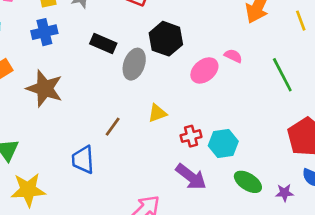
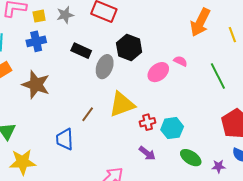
yellow triangle: (157, 113) -> (122, 104), size x1.8
purple arrow: (191, 177) -> (147, 153), size x0.7

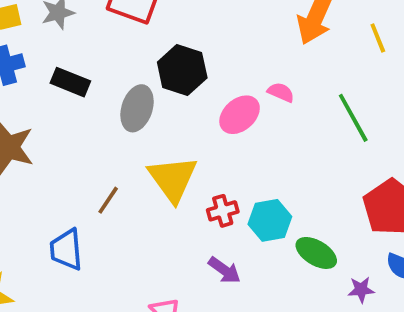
black rectangle: (81, 51) -> (70, 82), moved
yellow triangle: (122, 104) -> (173, 179), turned -44
green ellipse: (191, 158) -> (316, 253), moved

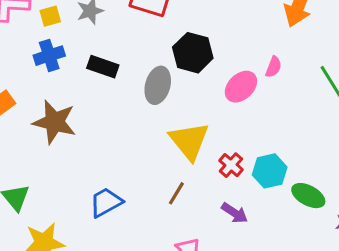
pink semicircle: (281, 92) -> (274, 67), turned 90
brown line: (108, 200) -> (176, 193), moved
red cross: (223, 211) -> (231, 165), turned -30
blue trapezoid: (66, 250) -> (106, 202), turned 69

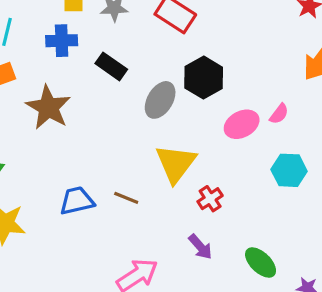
cyan hexagon: (270, 171) -> (289, 170), moved
brown line: (176, 193) -> (126, 198), moved, turned 65
green ellipse: (308, 196) -> (261, 263), moved

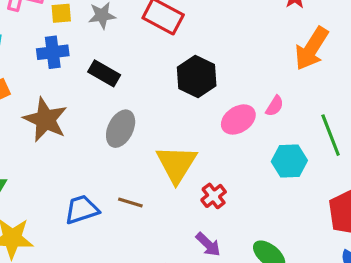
gray ellipse: (160, 100) -> (121, 129), moved

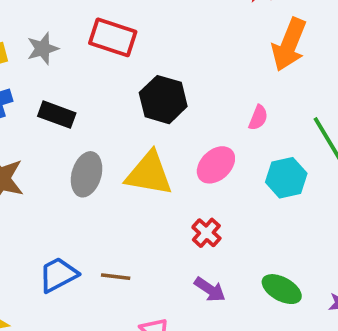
pink ellipse: (238, 119) -> (216, 165), moved
yellow triangle: (176, 164) -> (149, 174), moved, turned -42
brown line: (130, 202) -> (116, 277), moved

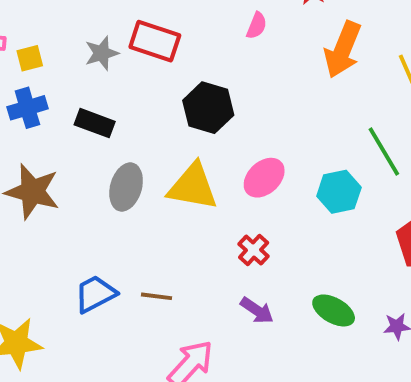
gray star: (43, 49) -> (102, 53), moved
pink semicircle: (258, 118) -> (257, 26), moved

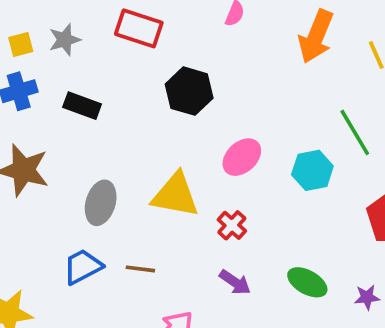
gray star: (102, 53) -> (65, 40), moved
gray ellipse: (126, 187) -> (101, 203), moved
yellow triangle: (193, 187) -> (175, 195), moved

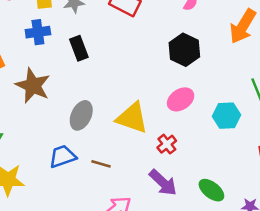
black hexagon: (189, 91) -> (184, 50), moved
black rectangle: (82, 106) -> (79, 48), turned 40
purple arrow: (235, 282) -> (163, 183), size x1.4

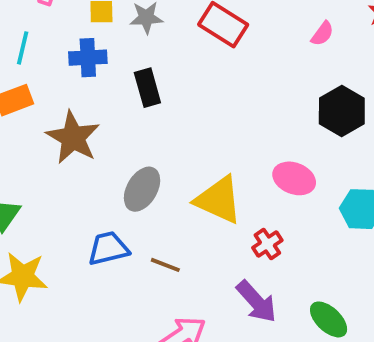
black hexagon: (184, 50) -> (342, 111), moved
pink ellipse: (181, 99) -> (294, 178), turned 50

